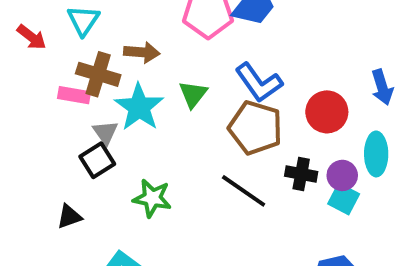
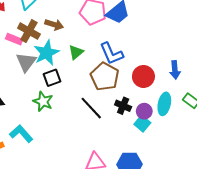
gray triangle: (105, 132) -> (26, 62), size x1.5
black square: (97, 160) -> (52, 78), moved

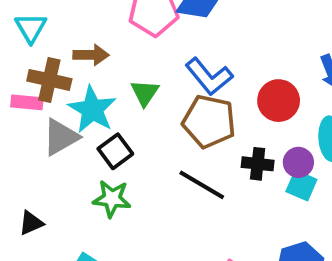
gray triangle: (26, 62) -> (61, 137), turned 40

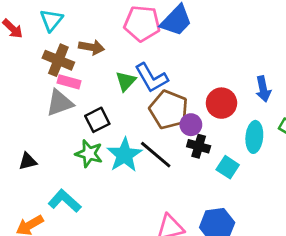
blue L-shape: (209, 77) -> (151, 78), moved
pink rectangle: (27, 102) -> (69, 82), moved
cyan star: (92, 109) -> (124, 155), moved
purple circle: (298, 162) -> (191, 125), moved

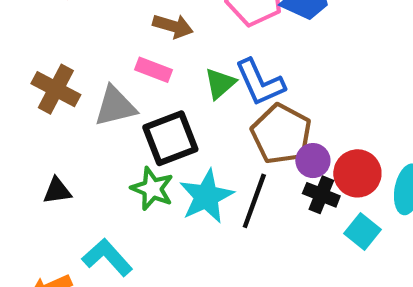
brown cross: (58, 60) -> (56, 89), moved
pink rectangle: (69, 82) -> (154, 70), moved
red circle: (221, 103) -> (357, 173), moved
black square: (97, 120) -> (170, 138), size x1.4
black line: (156, 155) -> (254, 201), turned 64

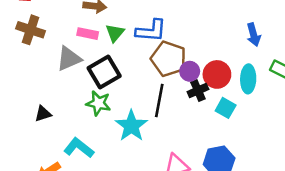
blue L-shape: (260, 82) -> (151, 31), turned -52
green triangle: (220, 83) -> (115, 33), moved
brown cross: (56, 89) -> (31, 30), moved
black cross: (321, 195) -> (198, 90), turned -36
cyan star: (206, 196) -> (131, 126), moved

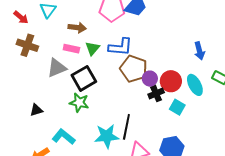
cyan ellipse: (248, 79) -> (195, 85), turned -30
black line: (159, 101) -> (126, 127), moved
cyan star: (131, 126) -> (107, 136), moved, turned 30

